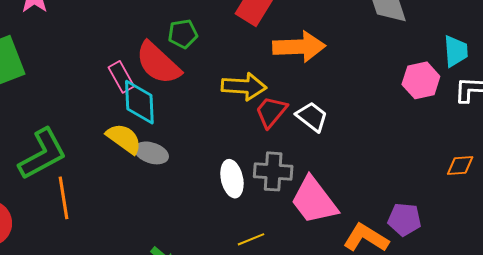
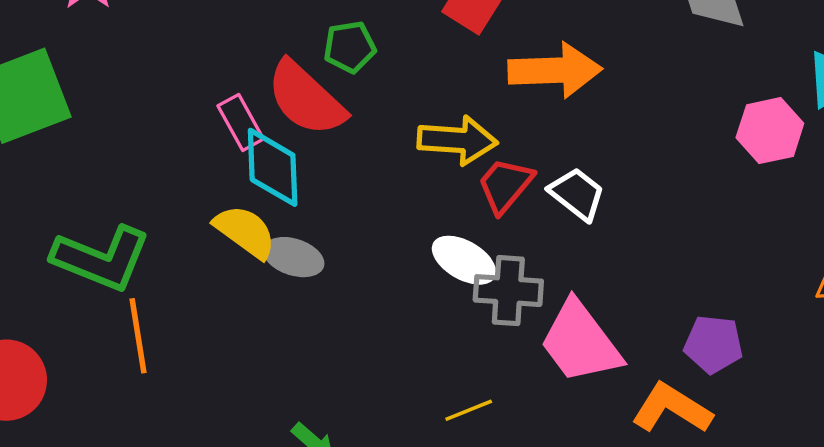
green L-shape: (43, 154) -> (101, 258), turned 50
white ellipse: (232, 179) -> (464, 260), moved, turned -48
purple pentagon: (404, 219) -> (713, 344), moved

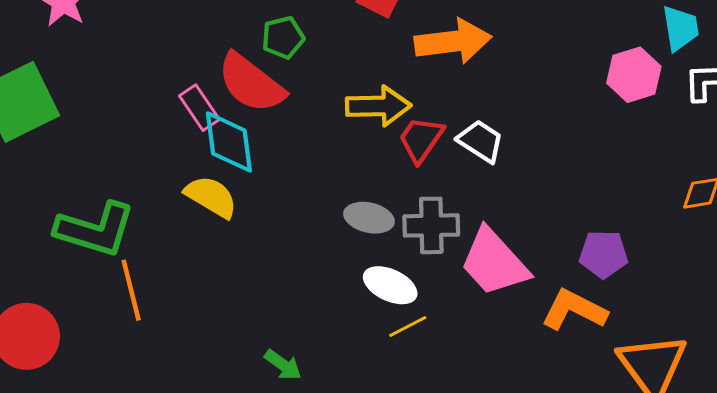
gray ellipse: (294, 257) -> (369, 218), moved
white ellipse: (464, 260) -> (390, 285), moved

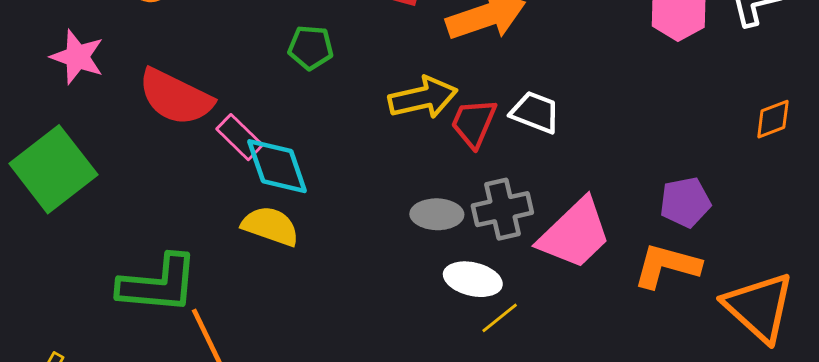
green pentagon: (283, 37) -> (311, 47), turned 30
red semicircle: (251, 83) -> (175, 97), moved
pink trapezoid: (494, 262) -> (575, 234), turned -80

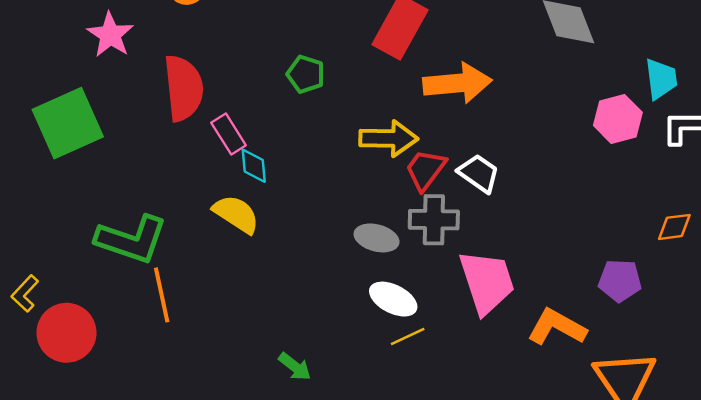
red semicircle: (175, 97) -> (184, 88), turned -136
cyan diamond: (277, 166) -> (254, 166), size x0.6
purple pentagon: (685, 202) -> (620, 281), moved
gray cross: (502, 209) -> (434, 220), moved
pink trapezoid: (575, 234) -> (487, 282), turned -78

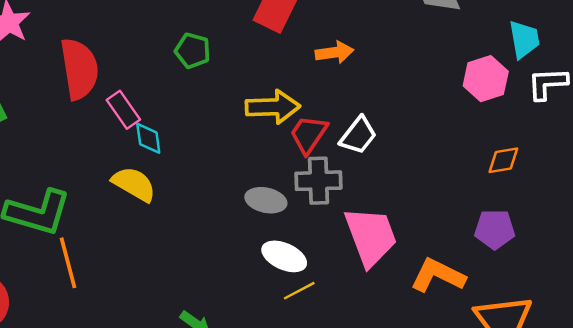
orange arrow: (457, 83) -> (335, 52), size x0.6
white trapezoid: (479, 173) -> (358, 135), turned 96
orange diamond: (674, 227) -> (503, 160), moved

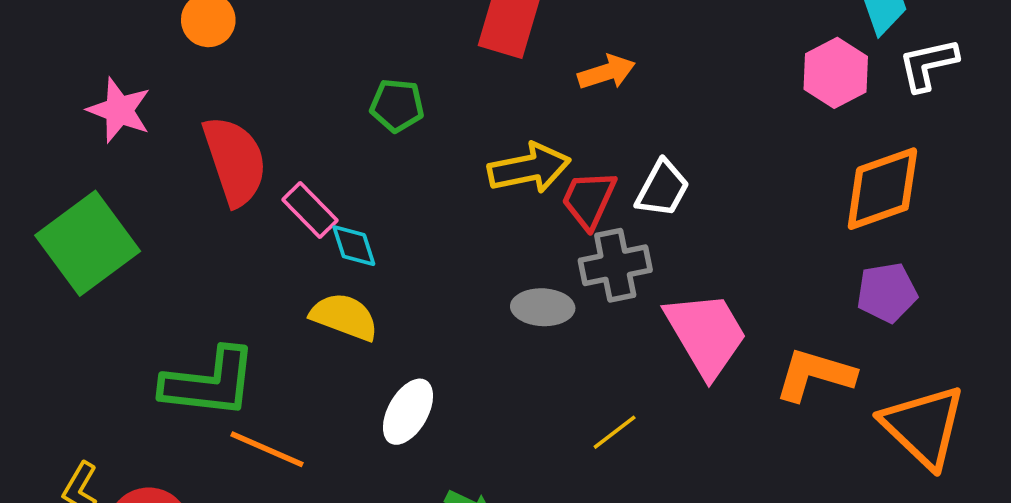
orange diamond: (503, 160) -> (882, 189), size x1.8
white ellipse: (284, 256) -> (408, 412), moved, turned -75
orange line: (68, 263) -> (267, 449), turned -42

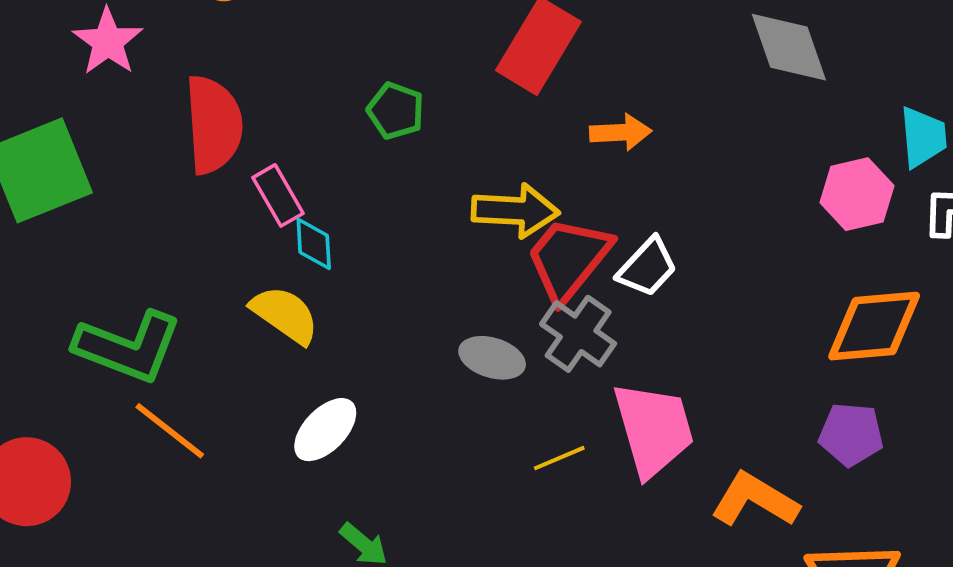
red trapezoid: (589, 200) -> (568, 259), size x1.4
gray cross: (615, 265) -> (578, 334), turned 32
yellow line: (615, 432) -> (559, 458), moved

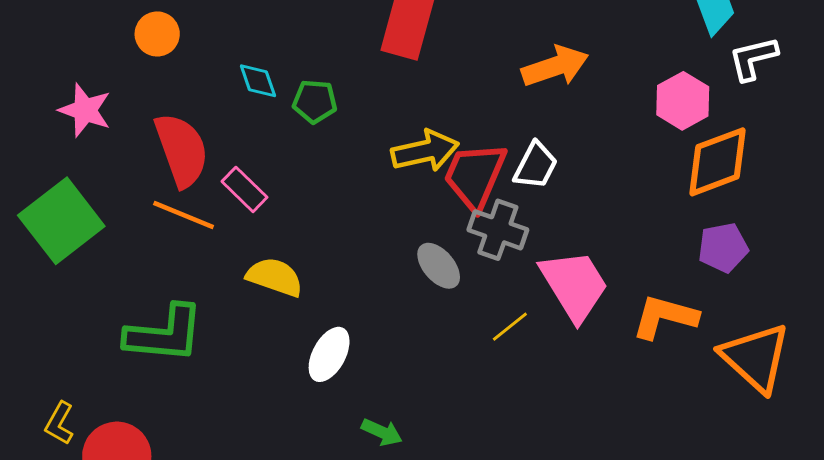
orange arrow: (621, 132) -> (555, 66), moved, size x1.4
pink hexagon: (857, 194) -> (683, 101), moved
cyan diamond: (314, 244) -> (258, 81), moved
gray ellipse: (492, 358) -> (439, 266), turned 48
orange line: (170, 431) -> (184, 215), moved

